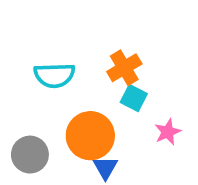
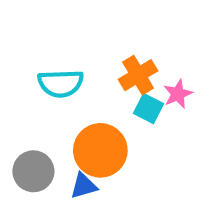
pink star: (168, 132) -> (178, 94), moved
blue triangle: (105, 168) -> (84, 186), moved, turned 44

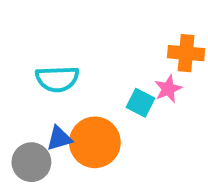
orange cross: (138, 75) -> (186, 53), moved, turned 36
blue triangle: (84, 186) -> (59, 138), moved

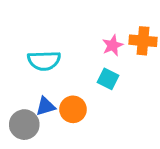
pink star: (168, 89) -> (113, 45), moved
orange circle: (95, 142) -> (73, 109), size x0.7

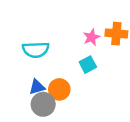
cyan square: (108, 79) -> (88, 65), turned 35
gray circle: (24, 125) -> (43, 104), moved

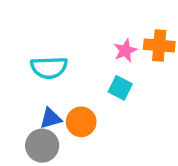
cyan square: (88, 65) -> (120, 88), turned -35
gray circle: (43, 104) -> (42, 146), moved

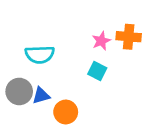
orange circle: (81, 122) -> (66, 112), moved
gray circle: (42, 146) -> (19, 91), moved

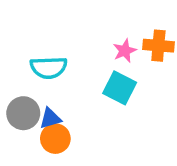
cyan square: (97, 71) -> (120, 88), size x1.4
orange circle: (66, 112) -> (55, 139), moved

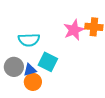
pink star: (125, 51) -> (74, 30), size x1.5
cyan square: (120, 88) -> (48, 62), moved

